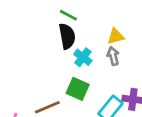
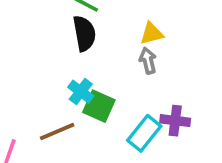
cyan cross: (83, 57) -> (81, 92), moved

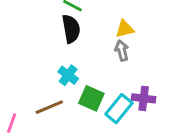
green square: (99, 106) -> (91, 98), moved

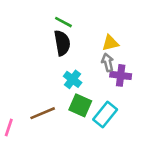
cyan cross: (68, 75) -> (73, 79), moved
purple cross: (144, 98) -> (121, 75), moved

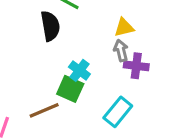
black semicircle: (62, 43) -> (50, 26), moved
green square: (80, 105) -> (70, 89), moved

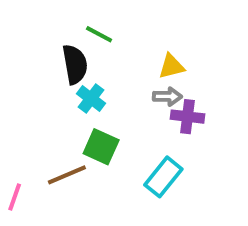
gray arrow: (121, 50) -> (167, 96), turned 105
cyan cross: (79, 70) -> (91, 99), moved

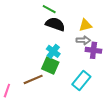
black semicircle: (75, 64) -> (55, 24), moved, turned -60
cyan cross: (91, 99) -> (53, 51), moved

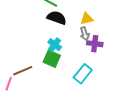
gray arrow: (83, 40) -> (85, 34), turned 72
brown line: (33, 79) -> (23, 71), moved

